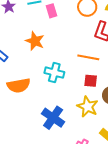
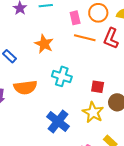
pink rectangle: (52, 11) -> (75, 18), moved
orange line: (88, 57) -> (85, 38), moved

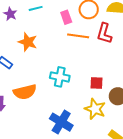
orange star: (44, 44) -> (28, 42), moved

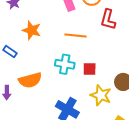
orange line: (78, 36) -> (76, 36), moved
red square: (96, 83) -> (90, 69), moved

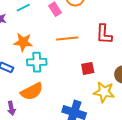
red L-shape: (108, 19) -> (104, 34), moved
cyan cross: (65, 64) -> (37, 62), moved

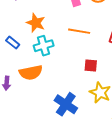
cyan cross: (37, 62) -> (44, 46), turned -30

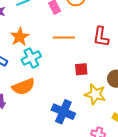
orange star: (36, 23) -> (20, 37), turned 30

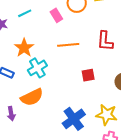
yellow star: (95, 94) -> (107, 115), moved
blue cross: (63, 112) -> (74, 119), turned 35

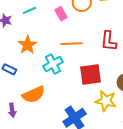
cyan cross: (37, 68) -> (53, 64), moved
red square: (88, 75) -> (91, 75), size x1.6
yellow star: (107, 115) -> (106, 101), moved

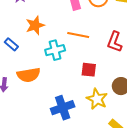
red square: (91, 75) -> (89, 70), size x0.7

